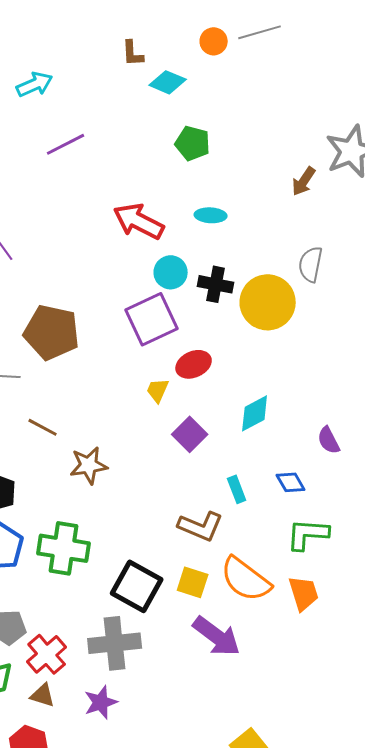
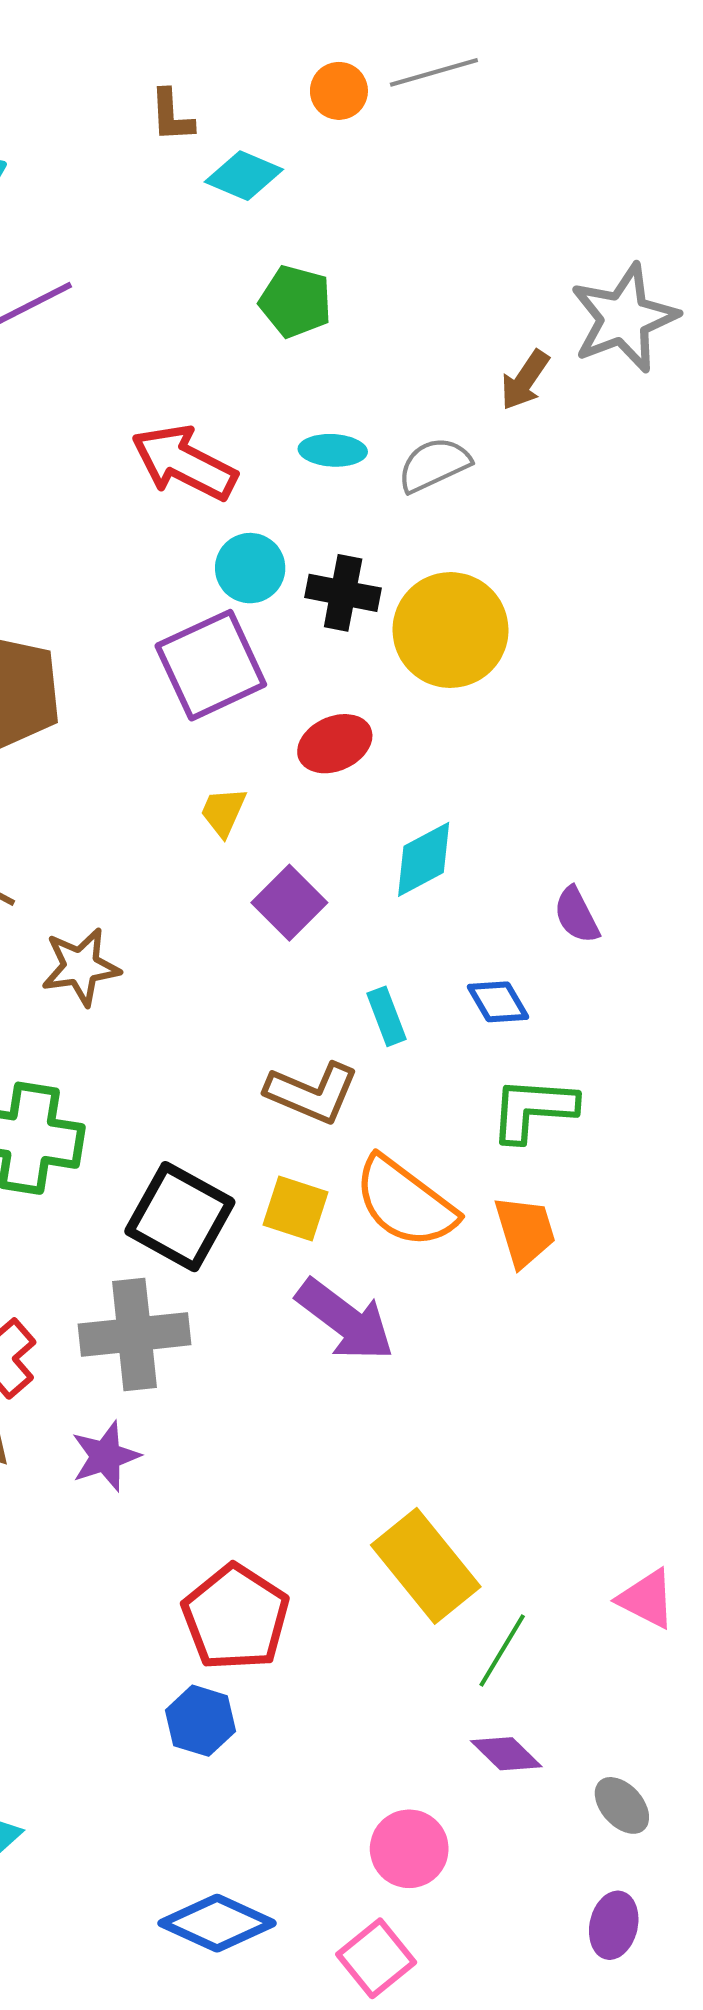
gray semicircle: (311, 264) -> (434, 465), moved, turned 54
red ellipse: (194, 364) -> (335, 744), moved

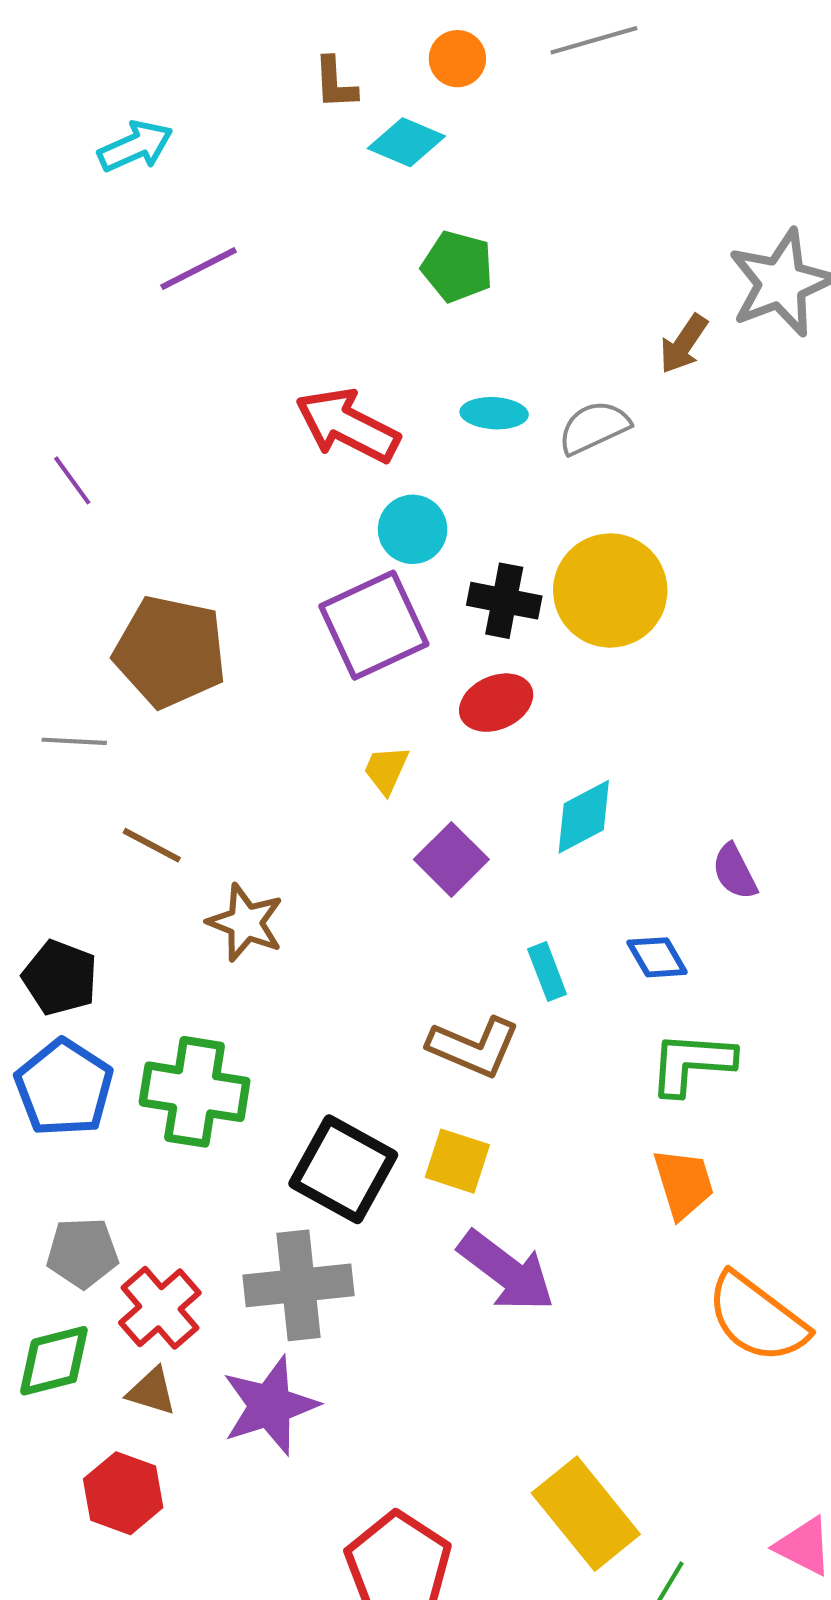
orange circle: (339, 91) -> (457, 59), moved
black cross: (343, 593) -> (504, 601), moved
brown star: (81, 967) -> (245, 923), turned 30
orange semicircle: (405, 1202) -> (757, 1318), moved
purple star: (106, 1456) -> (270, 1406), size x1.4

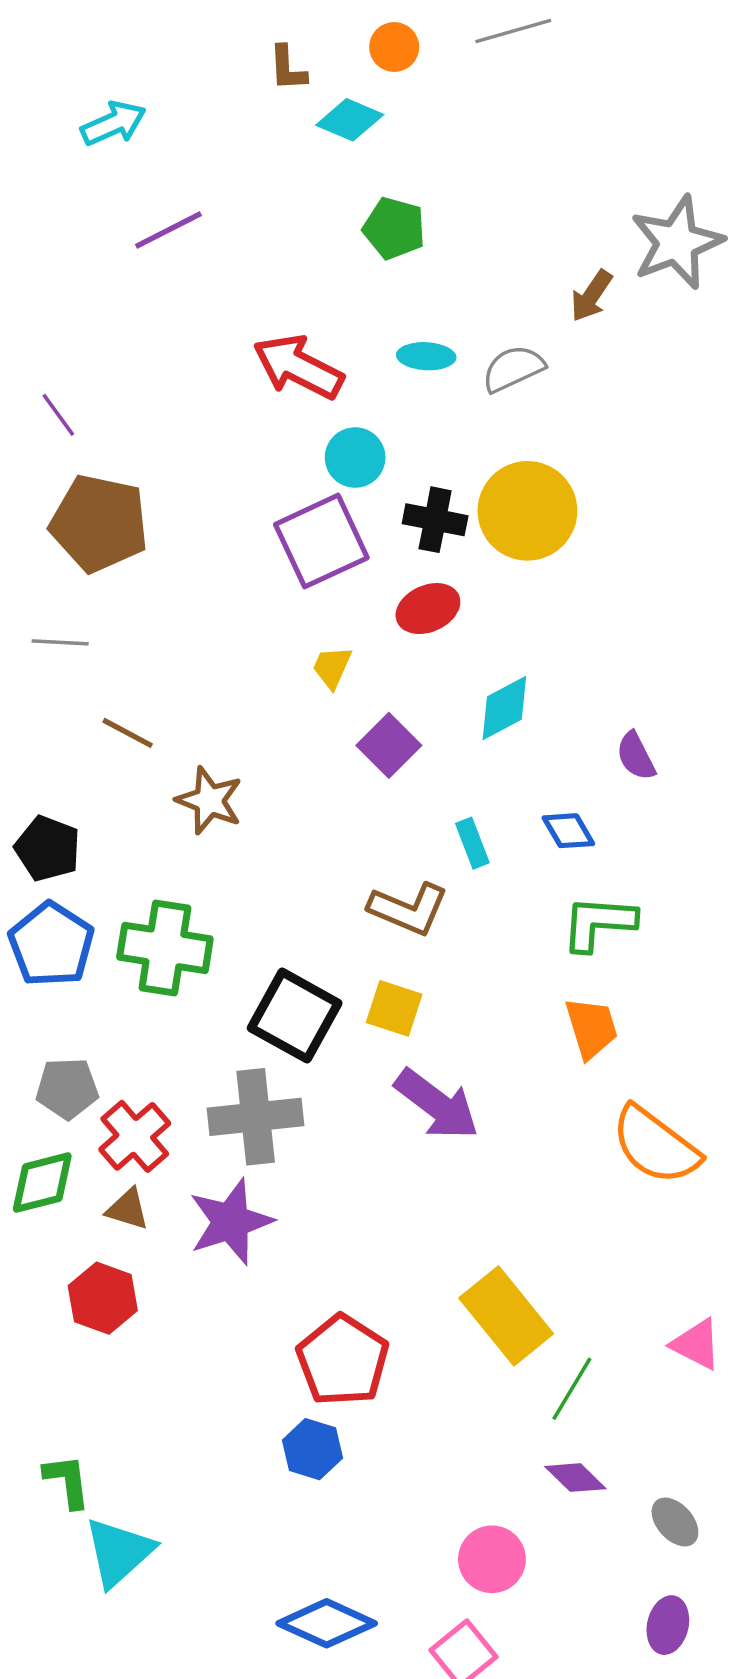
brown pentagon: (170, 652) -> (99, 523), moved

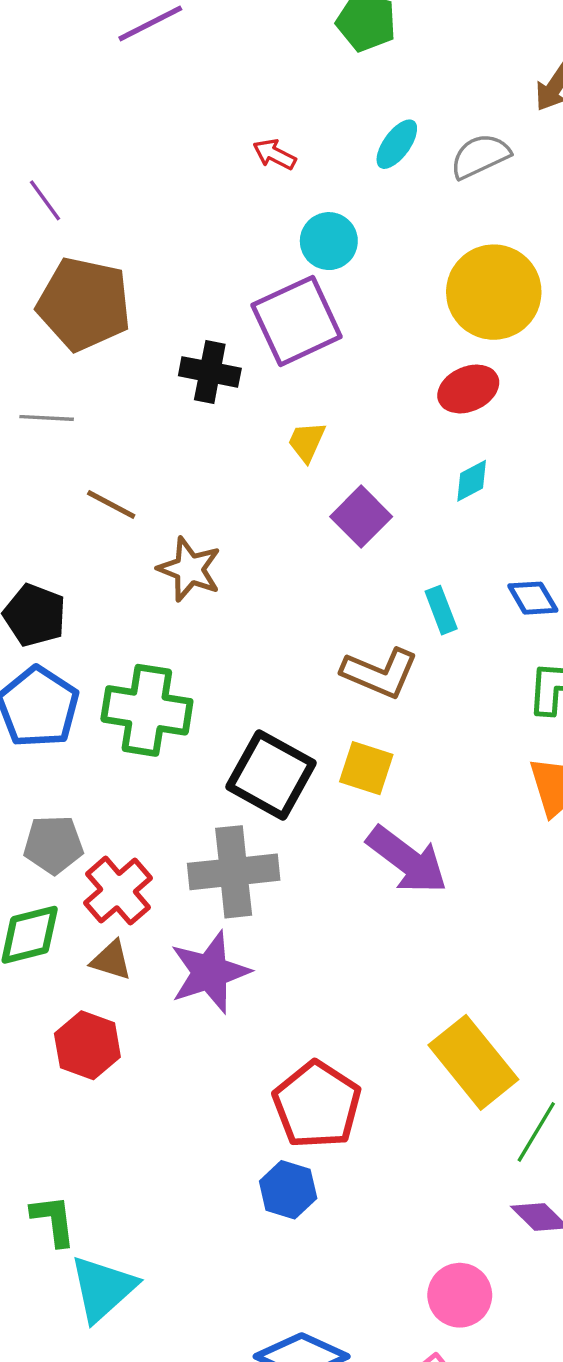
cyan ellipse: (426, 356) -> (397, 144), turned -57
red arrow: (298, 367) -> (274, 154), size x0.5
black cross: (435, 520) -> (210, 372), moved
red ellipse: (428, 609) -> (468, 389), moved
cyan diamond: (504, 708) -> (472, 481), size x0.7

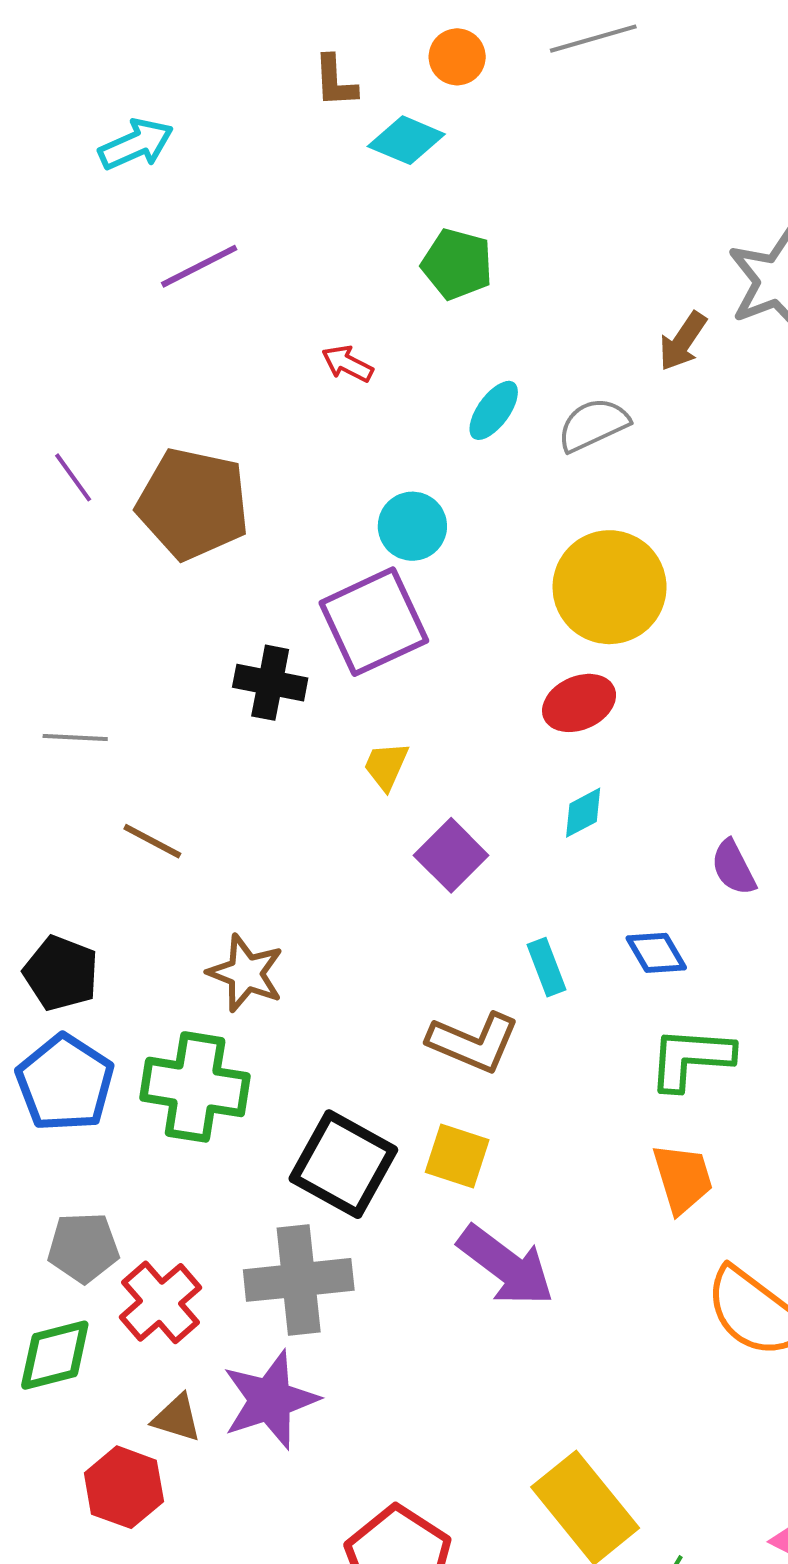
red arrow: (274, 154) -> (347, 364), moved
brown pentagon: (84, 304) -> (193, 504), moved
brown star: (189, 569) -> (246, 973), moved
brown triangle: (111, 960) -> (177, 1418), moved

